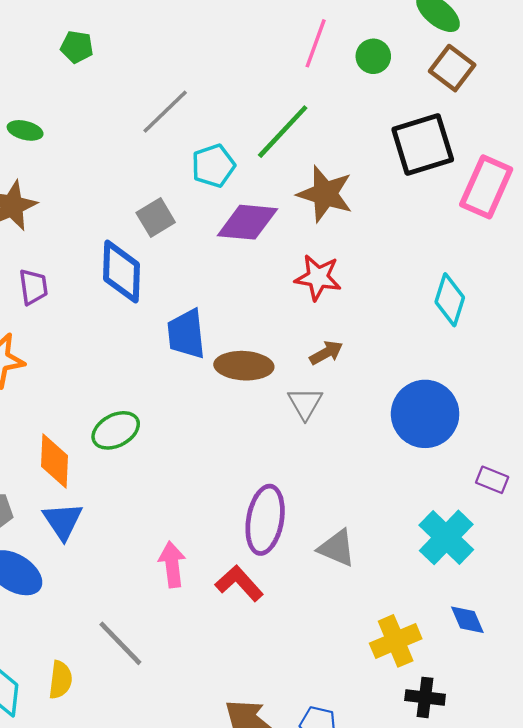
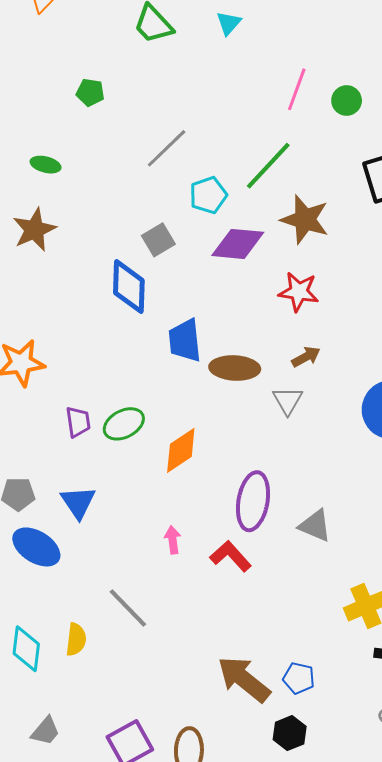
purple trapezoid: (33, 287) -> (78, 422), moved
orange diamond: (55, 461) -> (181, 450), moved, turned 54
pink arrow: (172, 564) -> (173, 540), size x0.7

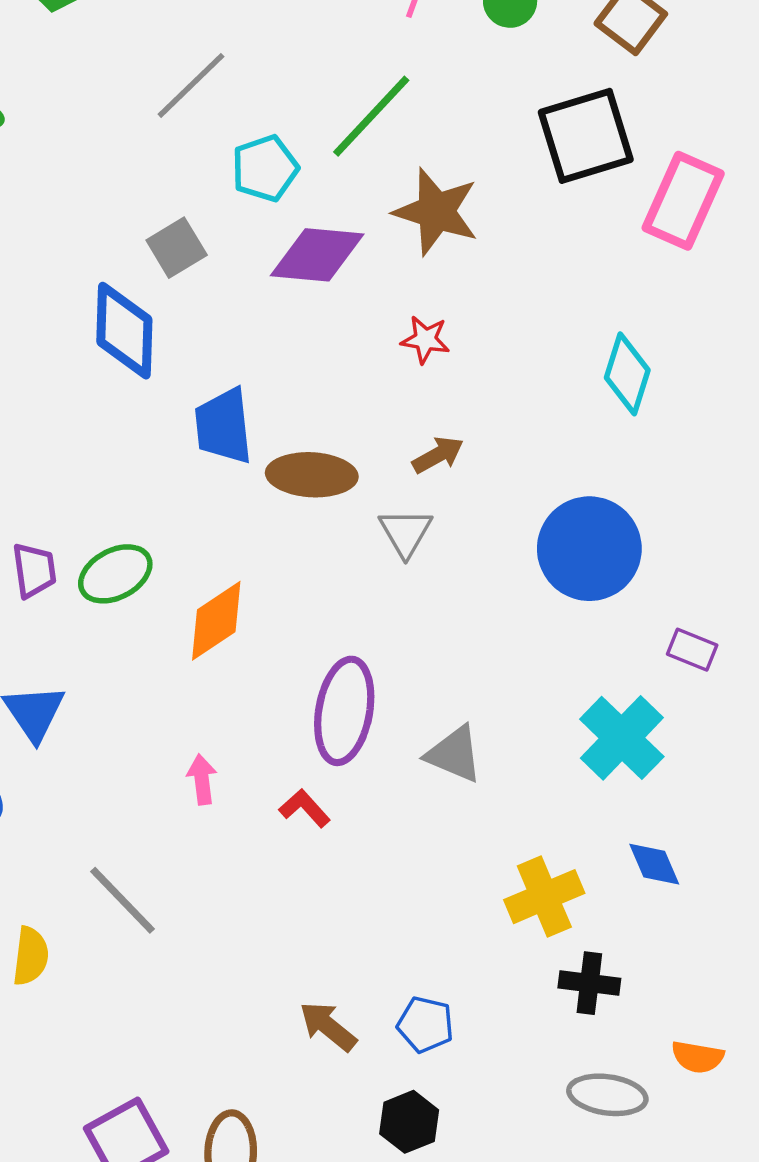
red star: (299, 292) -> (425, 340), size x0.7
red L-shape: (231, 556) -> (305, 808), size x0.7
brown arrow: (244, 679) -> (328, 1026), size x0.6

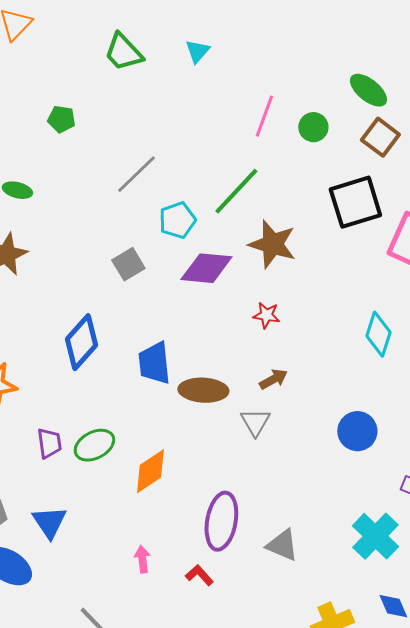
blue diamond: (124, 331) -> (81, 342), moved, turned 40
blue circle: (589, 549) -> (357, 431), size x0.7

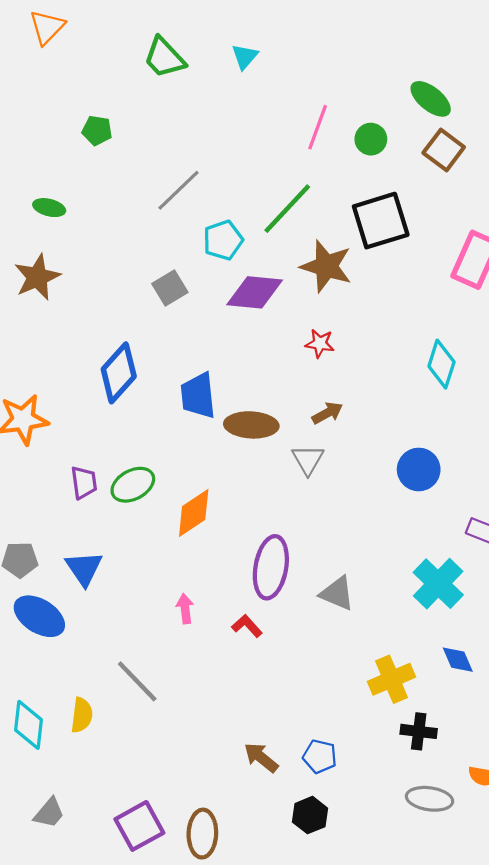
black square: (355, 202) -> (381, 221), moved

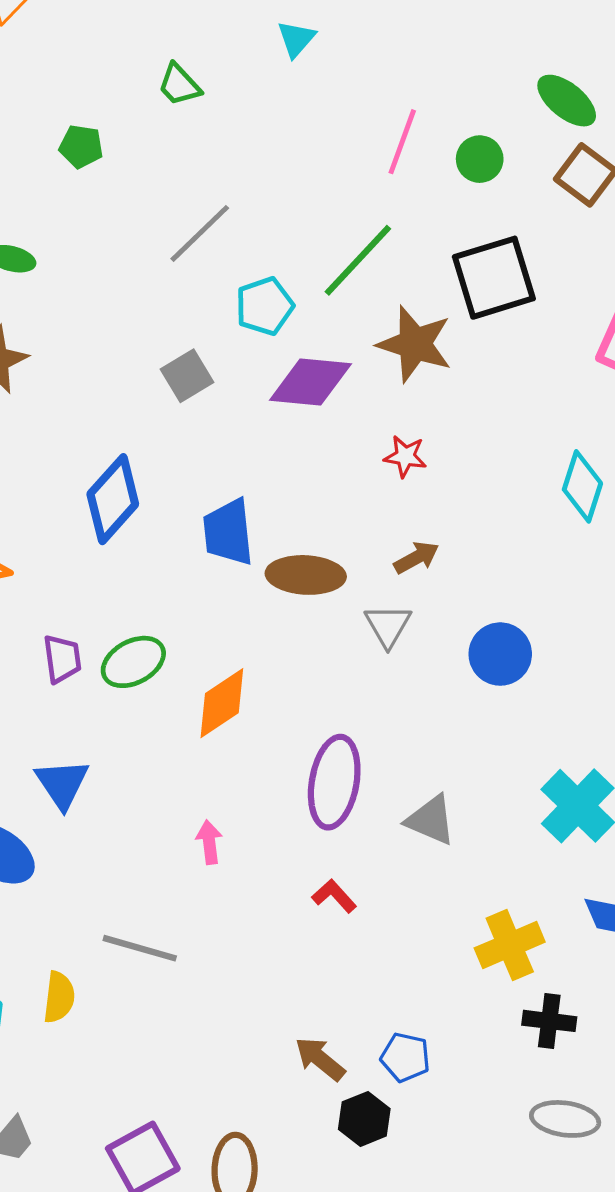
green trapezoid: (164, 58) -> (179, 85), moved, size x0.7
blue circle: (419, 469) -> (500, 654), moved
red L-shape: (247, 626) -> (334, 896), moved
gray line: (137, 681) -> (140, 948), turned -30
black hexagon: (310, 815) -> (364, 1119), moved

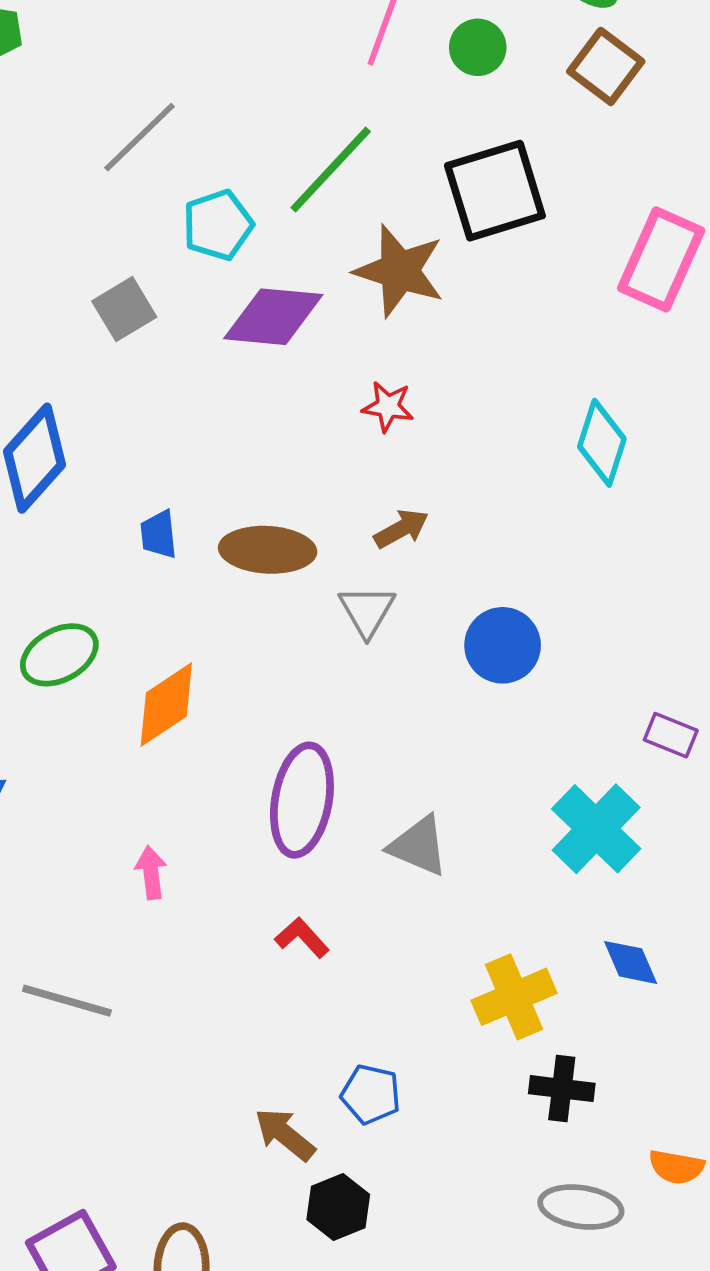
blue trapezoid: (228, 532) -> (159, 535), moved, size x0.6
blue pentagon: (405, 1057) -> (371, 1094), moved

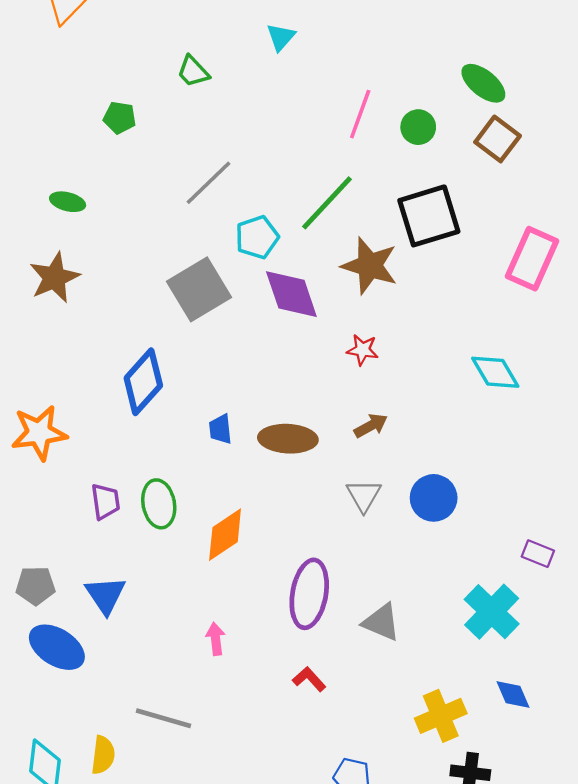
gray square: (124, 309) -> (199, 289), size x1.6
purple diamond: (273, 317) -> (291, 294), turned 66
cyan diamond: (602, 443) -> (495, 372), turned -48
gray triangle: (367, 611) -> (364, 496), moved
green ellipse: (59, 655) -> (159, 504), turned -72

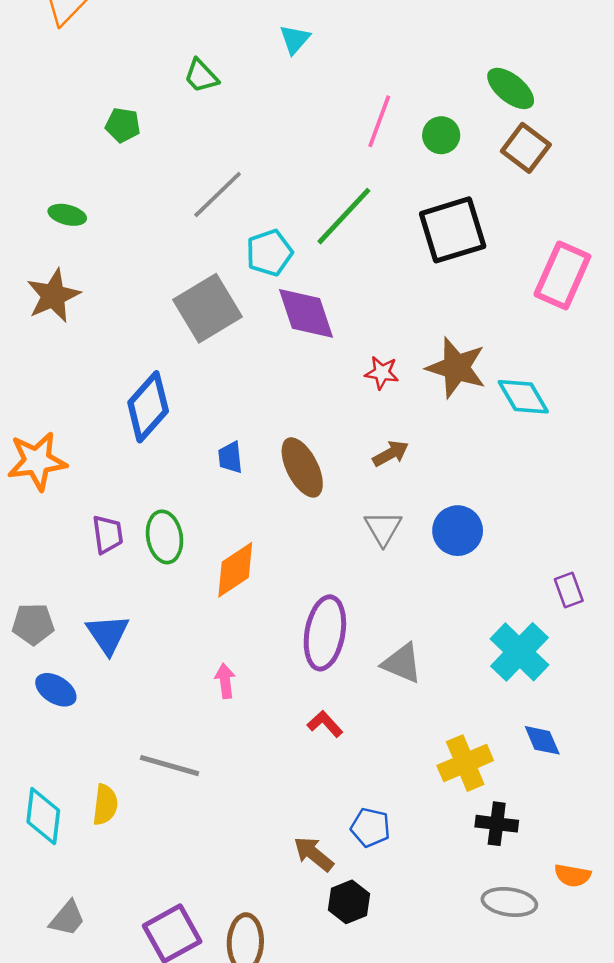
brown star: (370, 266) -> (456, 368), moved
brown ellipse: (288, 439) -> (302, 467), turned 60
purple rectangle: (538, 554) -> (569, 590), turned 48
blue ellipse: (57, 647) -> (56, 690), size x0.7

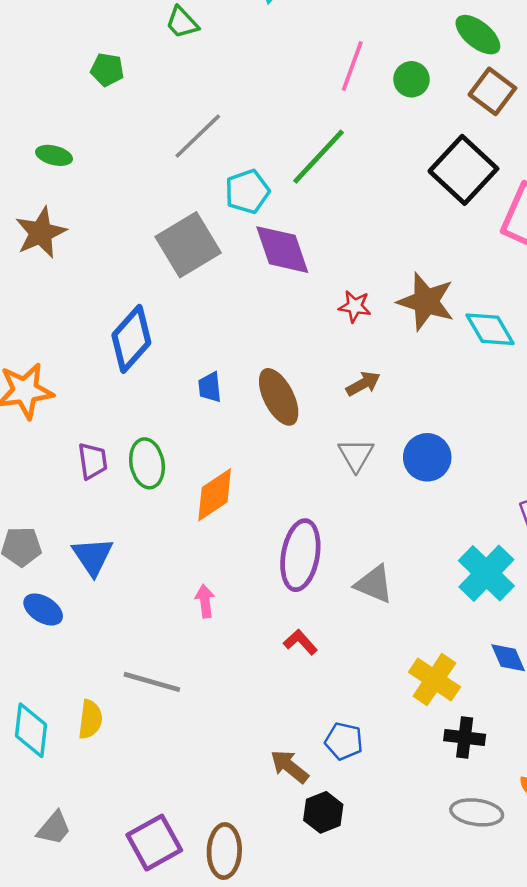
black square: (453, 230) -> (463, 170), moved, turned -30
yellow cross: (465, 763) -> (434, 680), turned -33

